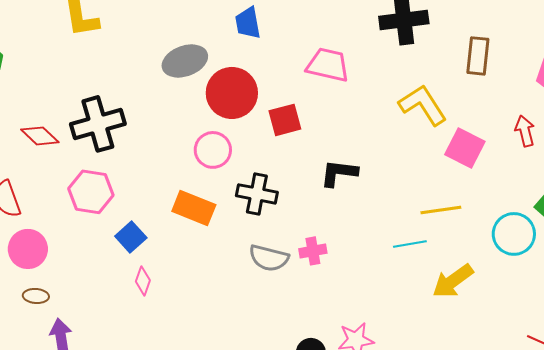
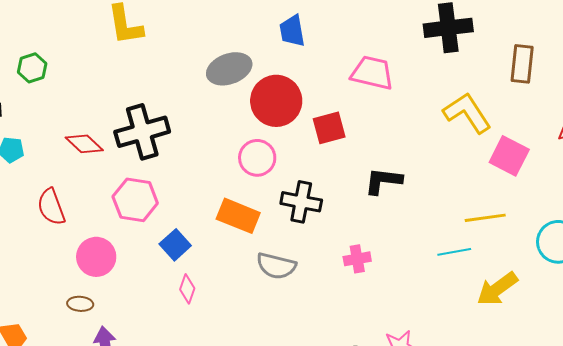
pink circle: (28, 249) -> (96, 257), moved
gray semicircle: (269, 258) -> (276, 266), moved

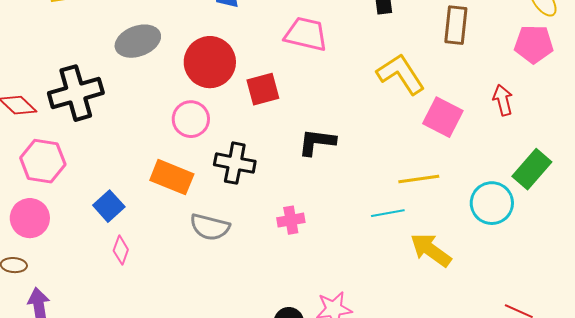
gray ellipse: (229, 69) -> (138, 41), moved
pink hexagon: (135, 200) -> (43, 161), moved
yellow arrow: (497, 289) -> (431, 250), turned 72

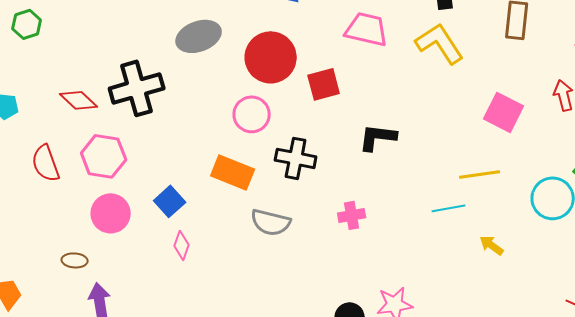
yellow L-shape: (401, 74) -> (440, 43), moved
pink circle: (30, 218) -> (111, 213), moved
yellow arrow: (431, 250) -> (492, 245), size x0.6

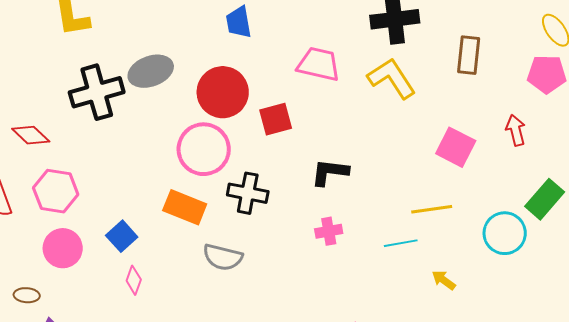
black cross: (137, 88) -> (97, 92), moved
pink circle: (252, 114) -> (204, 149), size x1.4
pink cross: (352, 215) -> (329, 231), moved

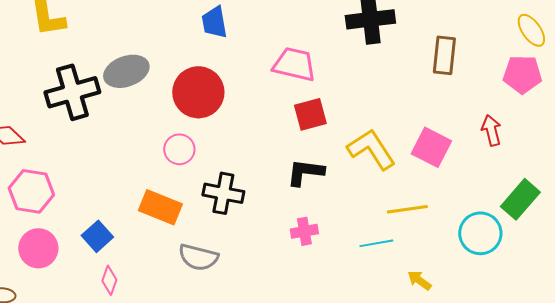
yellow L-shape: (392, 78) -> (371, 149), moved
red square: (276, 119) -> (310, 114), moved
pink circle: (204, 149) -> (179, 149), size x0.6

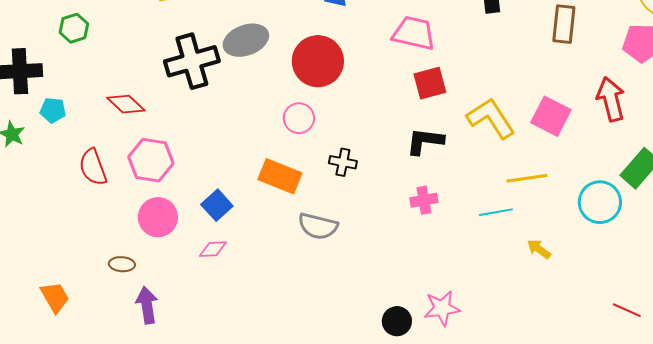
red arrow: (491, 130) -> (611, 99), size x1.4
black cross: (223, 193) -> (343, 162), size x0.7
pink diamond: (109, 280) -> (213, 249), moved, turned 68

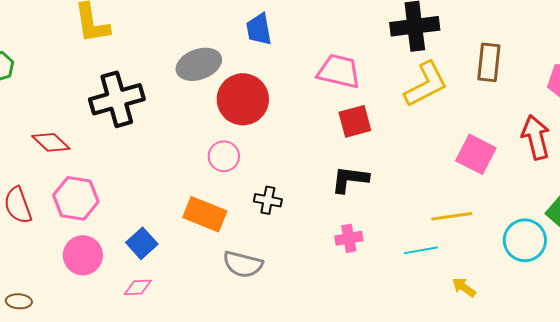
gray ellipse: (246, 40) -> (199, 64), moved
yellow L-shape: (491, 118) -> (426, 84), moved, turned 96
brown ellipse: (122, 264) -> (19, 301), moved

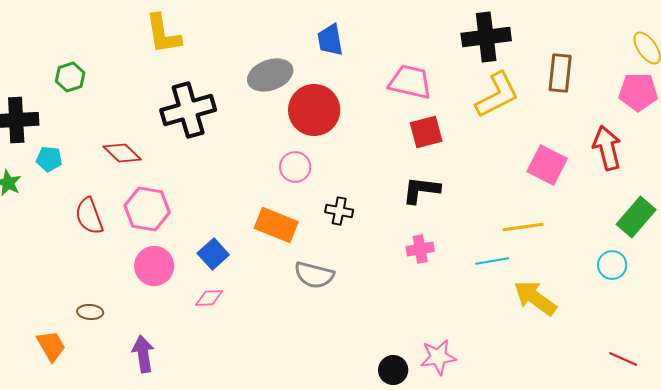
cyan circle: (525, 240) -> (612, 265), moved, size x0.7
yellow arrow: (464, 287) -> (535, 298), size x1.8

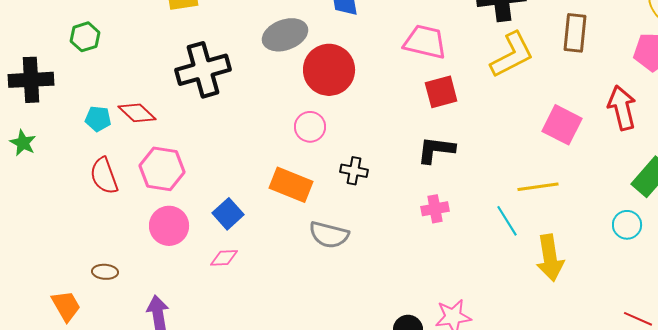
cyan pentagon: (49, 159) -> (98, 119), moved
cyan line: (492, 261) -> (507, 221), turned 68
yellow arrow: (535, 298) -> (550, 258), turned -135

